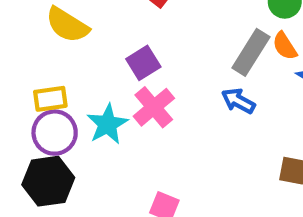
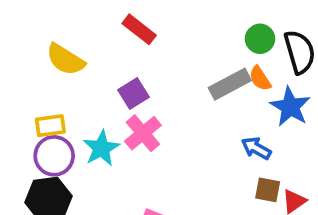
gray rectangle: (251, 52) -> (230, 84), turned 30
blue arrow: (238, 101) -> (256, 148), moved

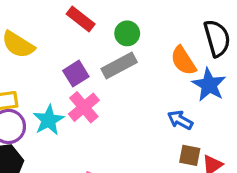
green circle: (260, 39) -> (127, 33), moved
orange semicircle: (260, 78) -> (183, 61), size x1.4
gray rectangle: (230, 84) -> (119, 65), moved

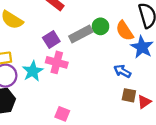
green circle: (127, 33) -> (100, 26), moved
pink cross: (84, 107) -> (57, 62), turned -35

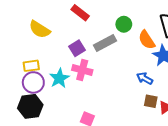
green circle: (100, 26) -> (124, 24), moved

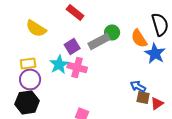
green circle: (124, 24) -> (112, 32), moved
cyan star: (59, 78) -> (59, 64), moved
blue arrow: (145, 78) -> (138, 86), moved

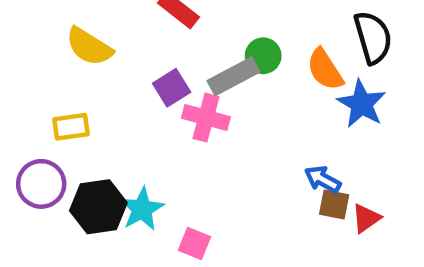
cyan star: (59, 64) -> (142, 209), moved
pink cross: (77, 67) -> (206, 118), moved
purple circle: (30, 79) -> (41, 184), moved
black hexagon: (27, 102) -> (98, 207), moved

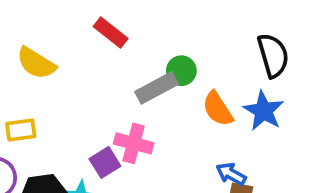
orange semicircle: (325, 69) -> (218, 109), moved
purple square: (172, 88) -> (105, 162), moved
pink cross: (206, 118) -> (134, 143), moved

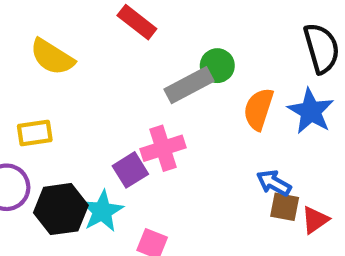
orange semicircle: (218, 109) -> (259, 109), turned 51
pink cross: (134, 143) -> (163, 148), turned -33

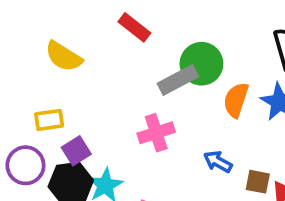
green circle: (217, 66) -> (201, 64), size x1.5
purple square: (130, 170) -> (76, 151), moved
blue arrow: (274, 183) -> (218, 162), moved

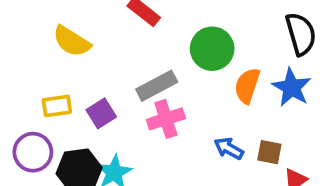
gray rectangle: (178, 80) -> (157, 86), moved
purple square: (76, 151) -> (101, 113), moved
brown square: (258, 182) -> (269, 152), moved

